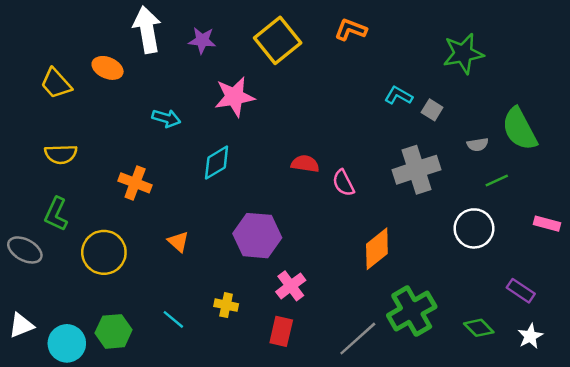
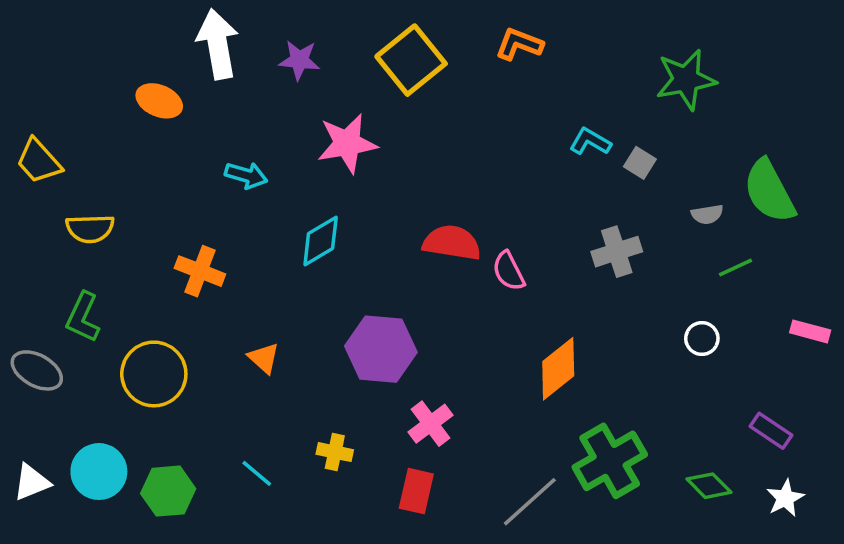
yellow trapezoid: (56, 84) -> (39, 161), moved
red semicircle: (305, 164) -> (452, 243), size x1.4
gray cross: (417, 170) -> (617, 252), size x0.7
white circle: (474, 228) -> (702, 339), size x0.6
cyan circle: (67, 343) -> (99, 472), moved

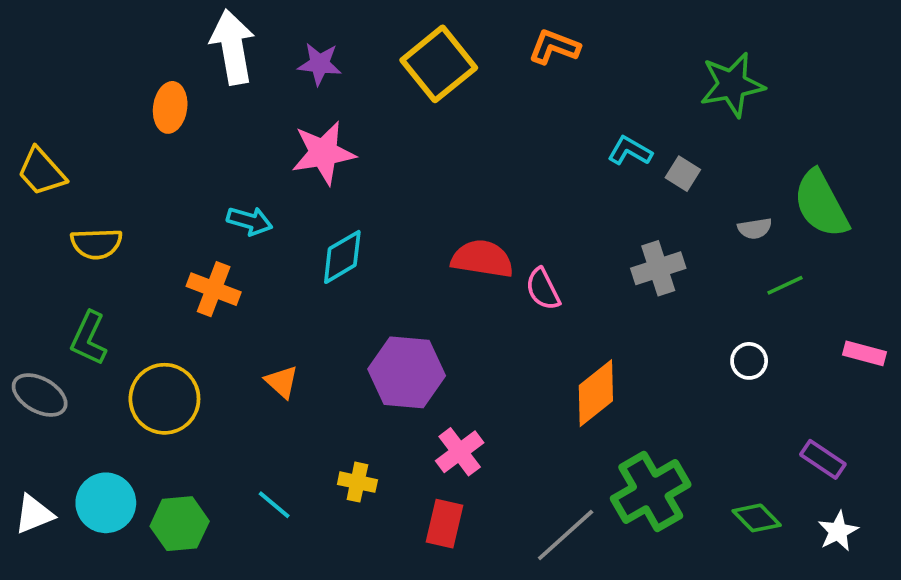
orange ellipse: (159, 101) -> (170, 107), turned 75
pink star: (347, 143) -> (323, 153), moved
cyan arrow: (246, 175) -> (250, 221), moved

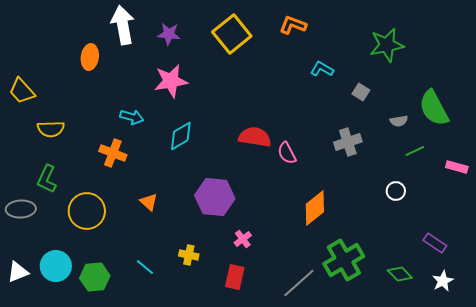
cyan L-shape: (630, 151) -> (322, 69), moved
pink rectangle: (864, 353) -> (457, 167), moved
gray ellipse: (40, 395) -> (21, 209), turned -32
pink cross: (460, 452) -> (243, 239), size x0.7

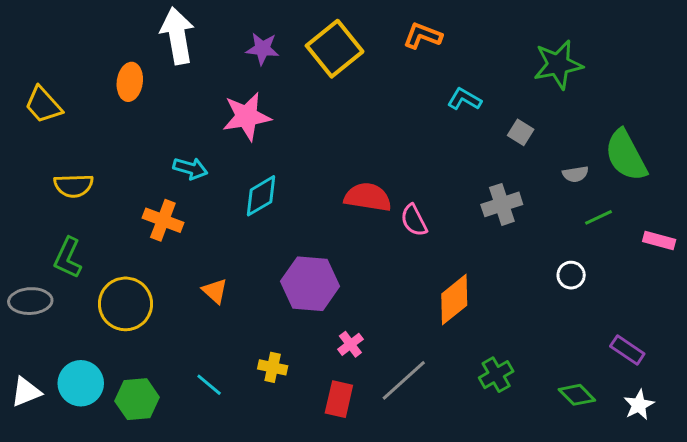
purple star: (169, 34) -> (262, 49), moved
yellow trapezoid: (22, 91) -> (43, 105), moved
green cross: (344, 260) -> (496, 375), size x0.6
gray line: (299, 283) -> (404, 380), moved

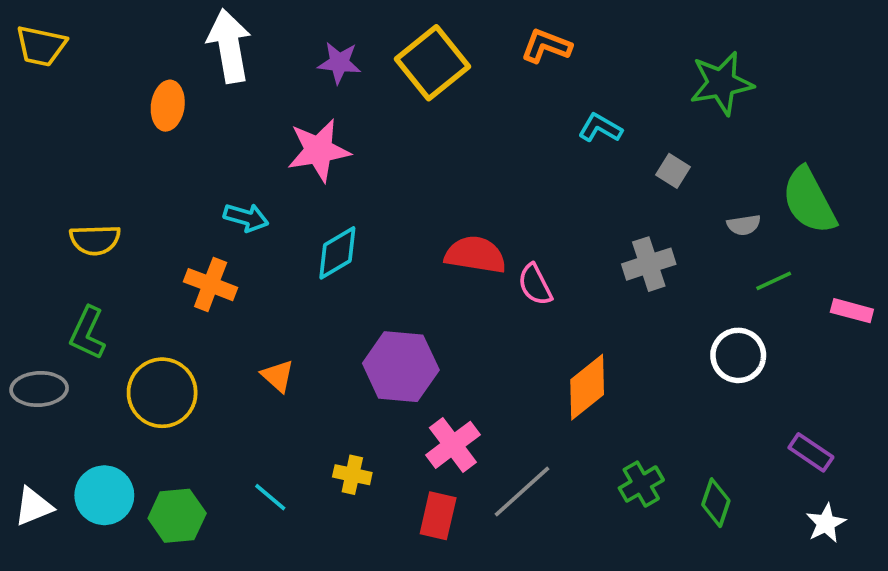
yellow trapezoid: (43, 105) -> (41, 46), moved, turned -36
white circle: (571, 275) -> (738, 355), size x1.5
pink cross: (350, 344) -> (453, 445), size x1.6
green diamond: (577, 395) -> (716, 503), moved, turned 63

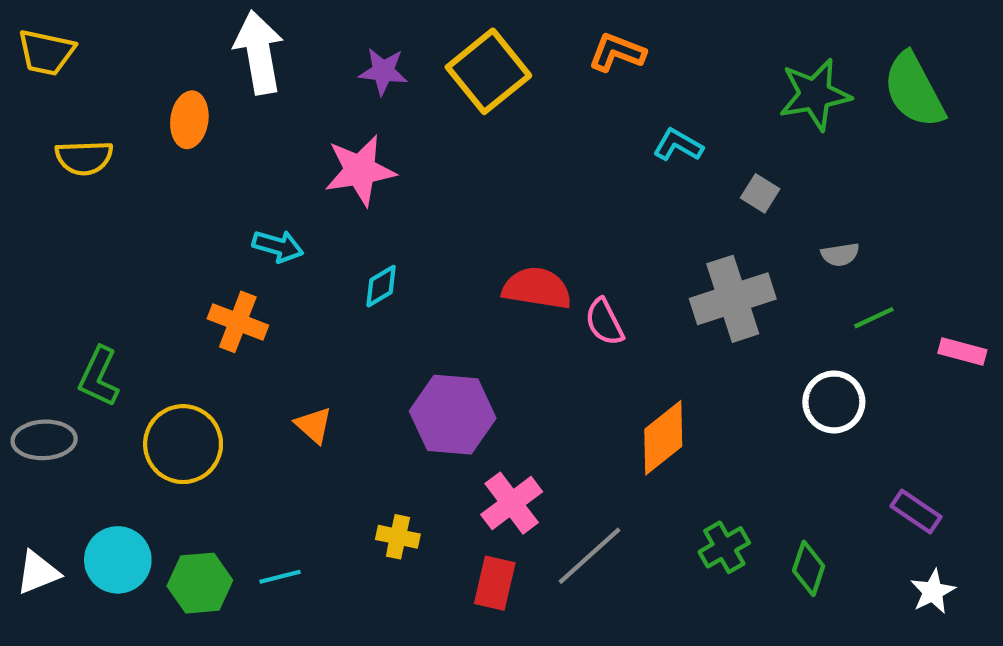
green semicircle: (809, 201) -> (914, 90), moved
yellow semicircle: (95, 240) -> (84, 158), moved
cyan diamond: (337, 253) -> (381, 286), size x0.7
gray cross: (649, 264) -> (733, 299), size x1.4
cyan line: (270, 497) -> (280, 577), moved, turned -54

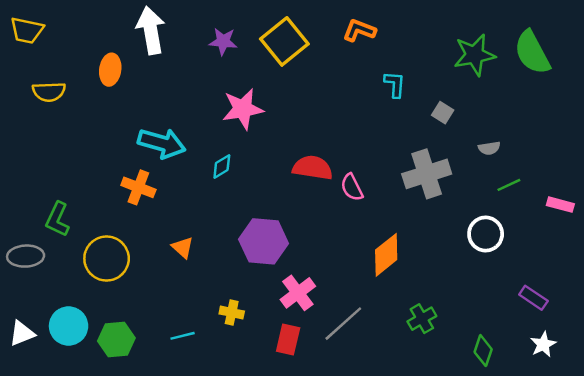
cyan L-shape: (678, 145) -> (395, 84), turned 64
pink star: (360, 170) -> (243, 109), moved
cyan arrow: (278, 246) -> (162, 143), size x1.6
green diamond: (809, 568) -> (483, 351), moved
cyan line: (280, 577) -> (183, 336), moved

